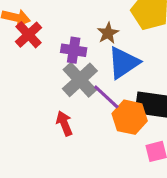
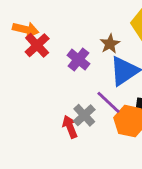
purple cross: (74, 50) -> (78, 60), turned 30
gray cross: (80, 80) -> (84, 115), moved, size x0.7

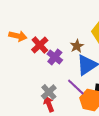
red cross: (37, 45) -> (40, 45), moved
gray cross: (84, 115) -> (49, 92), moved

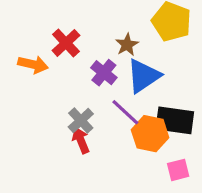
orange arrow: (18, 36) -> (33, 64), moved
purple cross: (55, 57) -> (104, 73), moved

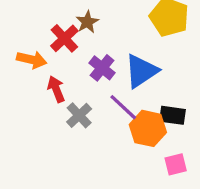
brown star: (127, 45) -> (87, 22), moved
black rectangle: (175, 120) -> (172, 115), size x0.7
red arrow: (81, 140) -> (56, 89), moved

